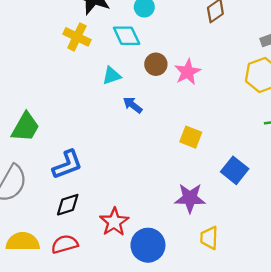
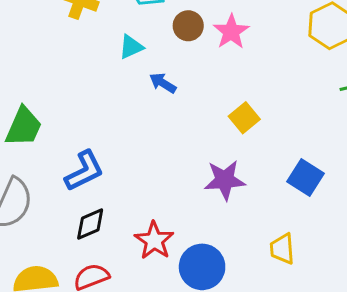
yellow square: (191, 137) -> (244, 118), turned 35
blue square: (235, 170) -> (305, 177), moved
purple star: (190, 198) -> (225, 180), moved

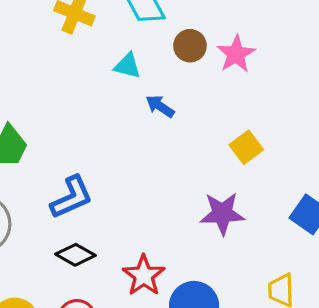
cyan triangle: (131, 47) -> (127, 66), turned 36
black diamond: (90, 224) -> (75, 255), turned 51

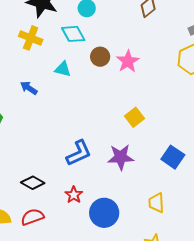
blue arrow: (160, 106) -> (29, 88), moved
blue L-shape: (72, 197) -> (79, 153), moved
red star: (144, 275) -> (74, 195), size x0.7

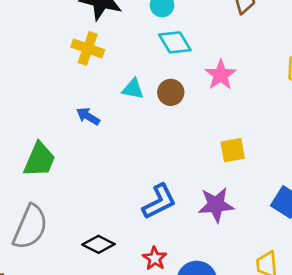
cyan diamond: (73, 34) -> (175, 42), moved
brown circle: (100, 57) -> (171, 92), moved
yellow square: (134, 117) -> (233, 150), turned 30

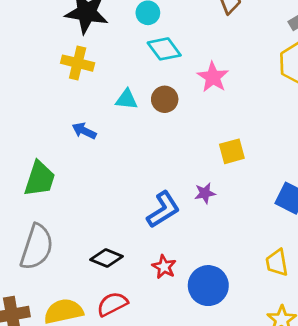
purple star: (216, 205) -> (205, 193), moved, size x0.6

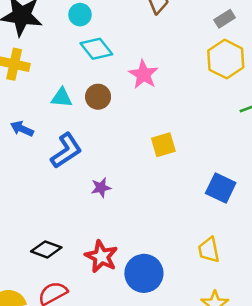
purple star: (205, 193) -> (101, 188), moved
blue L-shape: (163, 210) -> (66, 151), moved
red star: (164, 267) -> (101, 256), size x1.4

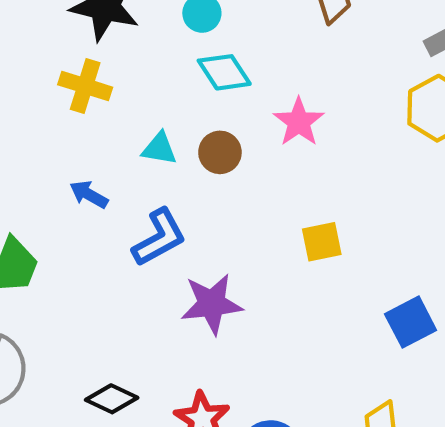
purple star: (101, 188) -> (212, 304), size x1.8
blue square: (221, 188) -> (411, 322), turned 32

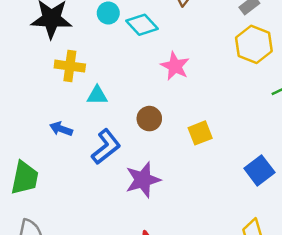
cyan diamond: (224, 72) -> (142, 25), moved
yellow cross: (85, 86) -> (70, 66), moved
brown circle: (220, 152) -> (149, 119), moved

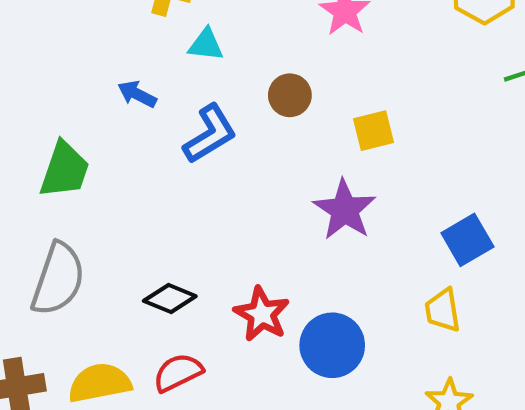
blue square: (259, 170) -> (467, 240), moved
purple star: (143, 180) -> (345, 210), moved, turned -30

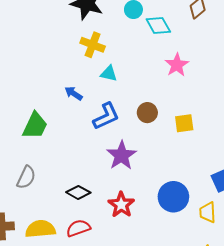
brown circle: (290, 95) -> (147, 113), moved
purple star: (345, 210) -> (121, 155), moved
gray semicircle: (58, 279) -> (26, 177), size x0.7
blue circle: (332, 345) -> (173, 197), moved

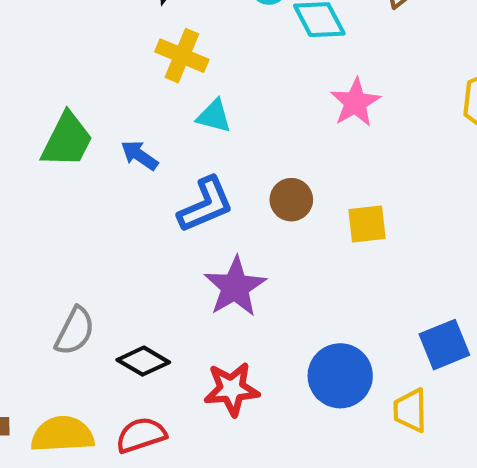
green trapezoid: (35, 126) -> (67, 140), moved
gray semicircle: (26, 177) -> (75, 331), moved
red star: (121, 205) -> (232, 389), turned 30

